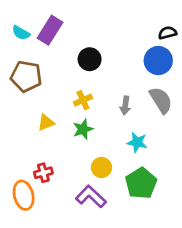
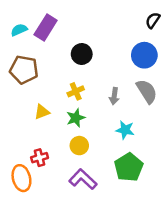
cyan semicircle: (21, 33) -> (19, 30), turned 126
black semicircle: (167, 33) -> (153, 20), moved, turned -42
yellow circle: (101, 167) -> (79, 146), moved

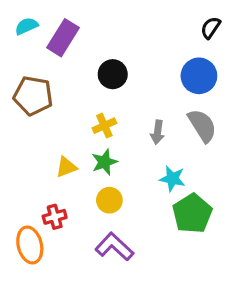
cyan semicircle: (19, 30) -> (26, 26), moved
yellow triangle: (42, 112) -> (66, 167), moved
green pentagon: (129, 167) -> (192, 213), moved

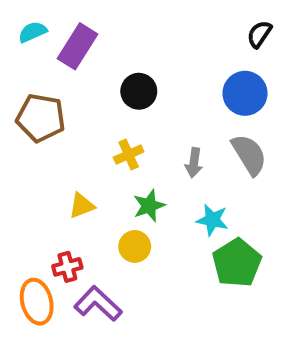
green star: (104, 162) -> (149, 206), moved
purple L-shape: (114, 247) -> (98, 304), moved

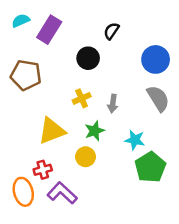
black semicircle: (259, 34) -> (111, 31), moved
gray arrow: (194, 163) -> (113, 104), moved
yellow triangle: (82, 206) -> (52, 131), size x1.6

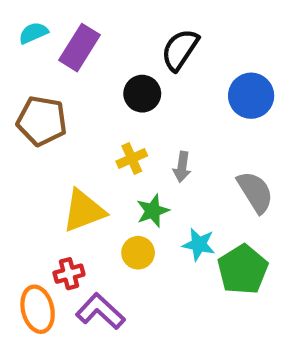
black semicircle: (111, 31) -> (180, 50), size x1.5
gray semicircle: (158, 98) -> (255, 192), moved
cyan star: (135, 140) -> (199, 244), moved

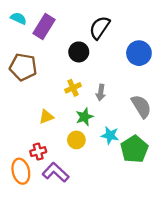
cyan semicircle: (33, 33) -> (19, 18), turned 49
yellow triangle: (84, 211) -> (46, 117), size x0.6

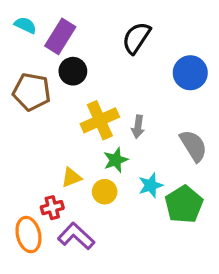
black circle: (79, 52) -> (73, 71), moved
yellow cross: (73, 88) -> (100, 120), size x1.6
yellow triangle: (46, 117) -> (71, 177), moved
cyan star: (110, 135) -> (151, 185), turned -30

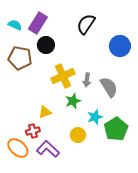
cyan semicircle: (25, 25) -> (15, 25), moved
gray semicircle: (193, 146) -> (109, 87), moved
yellow circle: (105, 192) -> (78, 135), moved
orange ellipse: (28, 235) -> (18, 148), turned -35

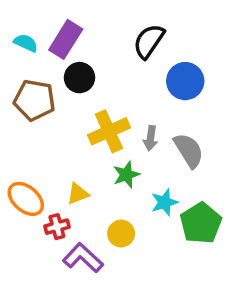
blue circle: (120, 46) -> (185, 81), moved
yellow circle: (78, 135) -> (121, 234), moved
orange ellipse: (18, 148) -> (26, 199), moved

